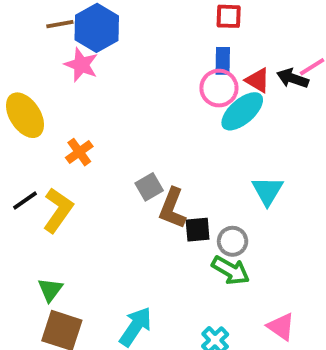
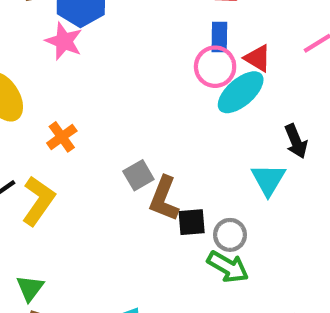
black arrow: (293, 78) -> (296, 141), moved, turned -132

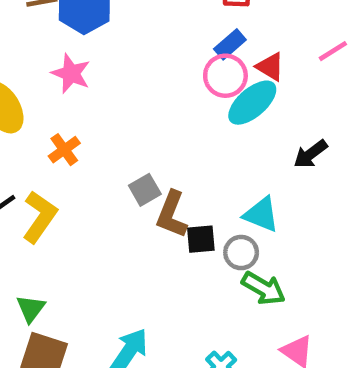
blue rectangle: (219, 37) -> (230, 44), turned 48
pink star: (64, 41) -> (71, 73), moved
black arrow: (296, 141) -> (310, 154), turned 76
cyan triangle: (268, 180) -> (261, 214), moved, turned -39
green arrow: (228, 267) -> (263, 288), moved

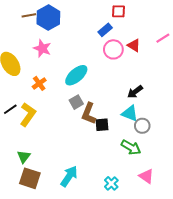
blue rectangle: (230, 44) -> (105, 30), moved
cyan ellipse: (252, 103) -> (76, 75), moved
black arrow: (310, 154) -> (135, 92), moved
gray circle: (241, 253) -> (142, 126), moved

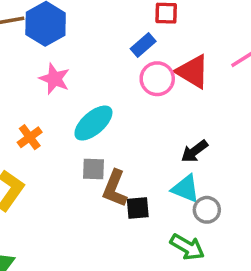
red triangle: (134, 45) -> (193, 72), size x1.5
pink star: (42, 48) -> (54, 79), moved
gray square: (76, 102) -> (93, 169), turned 32

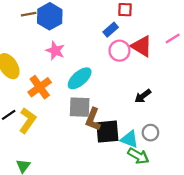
orange cross: (30, 137) -> (40, 87), size x1.5
gray square: (93, 169) -> (80, 107), size x1.5
cyan triangle: (186, 189) -> (129, 139), moved
black square: (138, 208) -> (107, 132), size x1.6

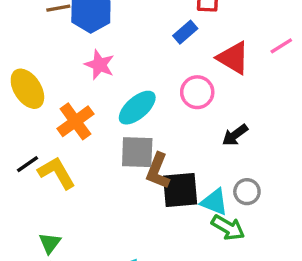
pink circle: (119, 51) -> (197, 92), moved
yellow L-shape: (28, 120) -> (57, 173), turned -65

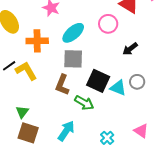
orange cross: (75, 121) -> (37, 41), turned 35
brown L-shape: (158, 171) -> (62, 85), moved
black square: (180, 190) -> (98, 81), turned 30
green arrow: (228, 228) -> (84, 103), moved

